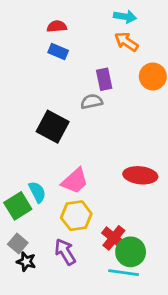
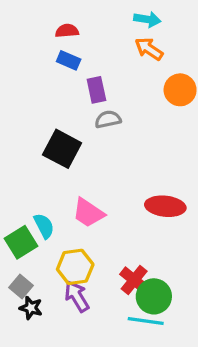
purple rectangle: (104, 79) -> (96, 90), moved
pink trapezoid: (75, 181) -> (88, 213), turned 76
yellow hexagon: (76, 216) -> (75, 267), moved

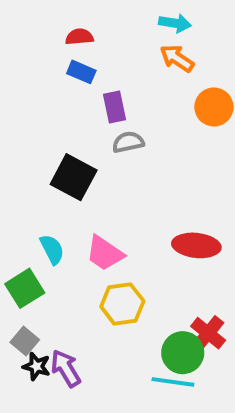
cyan semicircle: (44, 226) -> (52, 249), moved
yellow hexagon: (75, 267) -> (122, 304), moved
red cross: (134, 280) -> (208, 333), moved
purple arrow: (77, 296) -> (66, 368), moved

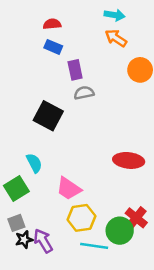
pink trapezoid: (105, 253) -> (69, 189), moved
yellow hexagon: (122, 304) -> (81, 218), moved
gray square: (25, 341) -> (16, 223), turned 30
black star: (36, 366) -> (24, 240), turned -30
cyan line: (173, 382) -> (94, 246), moved

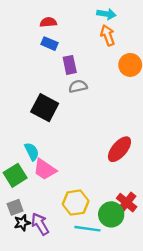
orange arrow: (116, 38) -> (108, 35), turned 36
red ellipse: (129, 160) -> (119, 149), turned -56
pink trapezoid: (69, 189) -> (45, 169), moved

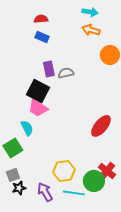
orange arrow: (108, 35) -> (91, 30), turned -54
purple rectangle: (70, 65) -> (49, 69), moved
pink trapezoid: (45, 169) -> (38, 108), moved
purple arrow: (40, 224) -> (45, 192), moved

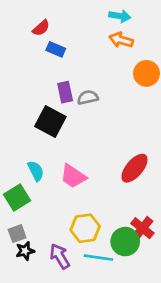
red semicircle: (41, 19) -> (41, 28), moved, turned 144
pink trapezoid: (38, 108) -> (73, 176), moved

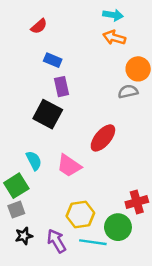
blue rectangle: (56, 49) -> (53, 60), moved
gray semicircle: (88, 97) -> (128, 92), moved
red ellipse: (134, 168) -> (103, 138), moved
red cross: (142, 228) -> (137, 202), moved, turned 35
gray square: (17, 234) -> (16, 210), moved

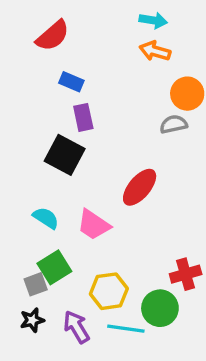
red semicircle: (39, 26) -> (53, 36), size x1.5
cyan semicircle: (34, 161) -> (46, 218), turned -30
green square: (16, 186) -> (54, 267), moved
gray square: (16, 210) -> (36, 284), moved

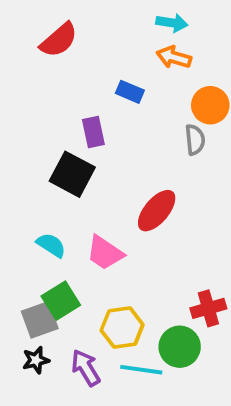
blue rectangle: (71, 82) -> (130, 92), moved
gray semicircle: (174, 124) -> (195, 140), turned 96
gray square: (36, 284) -> (40, 320), size x1.4

